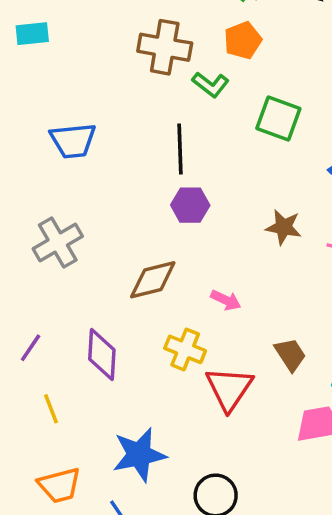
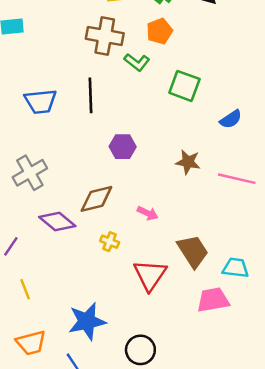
black line: (180, 149) -> (91, 95), moved
yellow cross: (185, 349) -> (110, 242), moved, size x0.7
purple diamond: (102, 355) -> (57, 221), moved, turned -54
brown trapezoid: (290, 355) -> (193, 251), size x1.4

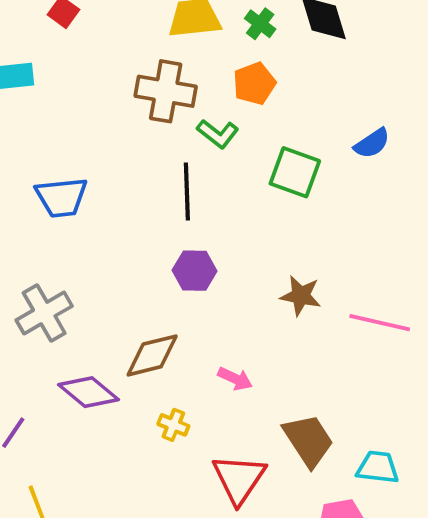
black line: (91, 95) -> (187, 192), moved
blue semicircle: (231, 119) -> (372, 143), moved

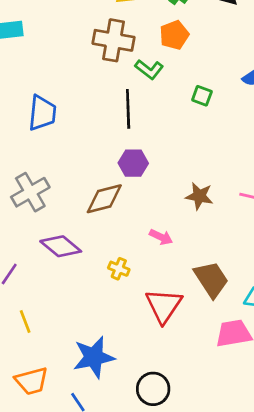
green square: (295, 172) -> (202, 96), size x0.6
blue trapezoid: (61, 197) -> (42, 113), turned -78
brown star: (301, 296) -> (199, 196), moved
brown diamond: (152, 355) -> (104, 199), moved

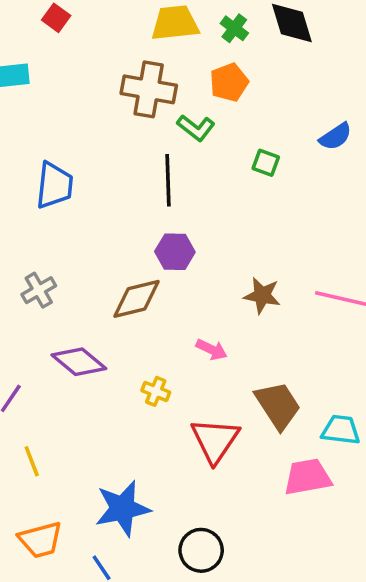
gray cross: (30, 192) -> (39, 290), size x0.7

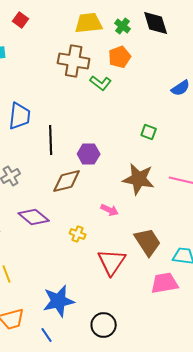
green square: (266, 163) -> (149, 132), moved
black line: (168, 180) -> (51, 140), moved
brown star: (262, 295) -> (139, 179), size x1.5

